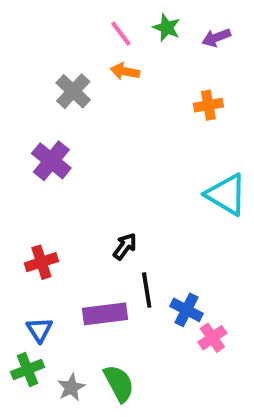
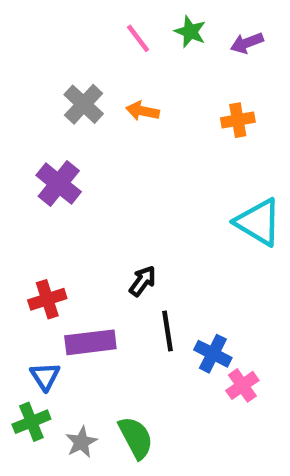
orange arrow: (125, 71) -> (143, 111), moved
purple rectangle: (105, 314) -> (90, 342), moved

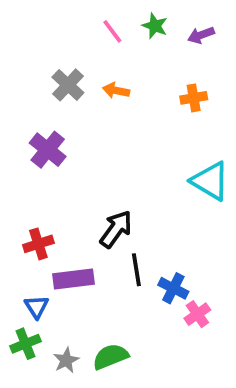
black arrow: (143, 281) -> (116, 229), size x1.5
green semicircle: (136, 438) -> (110, 357), turned -84

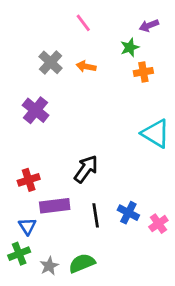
green star: (155, 26) -> (130, 47), moved, turned 30
black line: (136, 270) -> (96, 215), moved
pink cross: (197, 314) -> (158, 224), moved

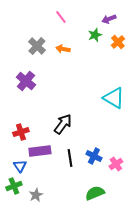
orange cross: (143, 72) -> (118, 42), moved, turned -32
green semicircle: (82, 263) -> (95, 193), moved

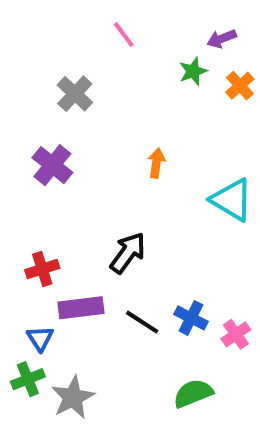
orange arrow: (63, 49) -> (156, 163), moved, turned 88
black line: (70, 158) -> (142, 322), turned -48
gray star: (36, 195) -> (73, 397), size x1.5

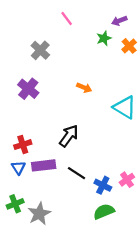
orange arrow: (156, 163) -> (84, 88), turned 104
blue cross: (191, 318) -> (103, 185), moved
blue triangle: (40, 338) -> (18, 168), moved

